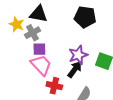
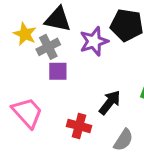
purple star: (78, 55) -> (94, 41), moved
pink trapezoid: (41, 65) -> (27, 113), moved

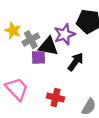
black triangle: (58, 19) -> (48, 46), moved
black arrow: (110, 102) -> (76, 62), moved

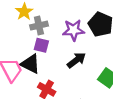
black triangle: (48, 46) -> (30, 64), moved

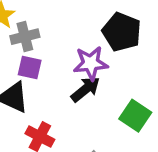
purple star: (73, 30) -> (91, 63), moved

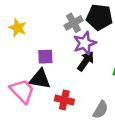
gray cross: (25, 37) -> (74, 23), moved

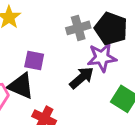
purple star: (85, 43) -> (102, 57), moved

